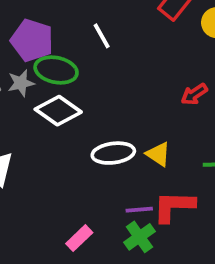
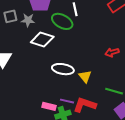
green ellipse: (56, 70) -> (62, 21), moved
white diamond: (58, 111) -> (42, 40), turned -35
pink rectangle: (79, 238) -> (49, 106), moved, turned 40

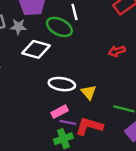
red arrow: (112, 52) -> (117, 51), moved
pink rectangle: (49, 106) -> (60, 112), moved, turned -40

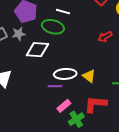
white line: (75, 12) -> (63, 12), turned -48
pink rectangle: (60, 112) -> (64, 106), moved
purple line: (68, 122) -> (55, 86), moved

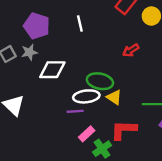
white line: (63, 12) -> (80, 24), turned 64
green ellipse: (53, 27) -> (100, 81), moved

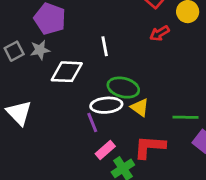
white line: (80, 24) -> (105, 46), moved
red arrow: (131, 50) -> (160, 33), moved
purple line: (75, 111) -> (92, 123), turned 70

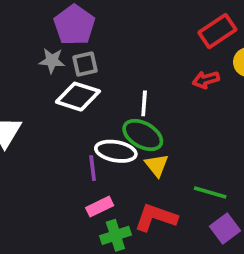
white line: (105, 46) -> (144, 103), moved
gray square: (14, 51) -> (85, 64), moved

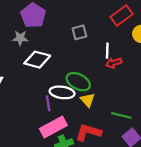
gray square: (85, 64) -> (79, 32), moved
red arrow: (206, 80) -> (114, 63), moved
white line: (144, 103) -> (107, 51), moved
pink rectangle: (100, 207) -> (53, 127), size x1.6

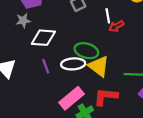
yellow triangle: (88, 100) -> (99, 66), size x1.5
purple line: (48, 103) -> (46, 66), moved

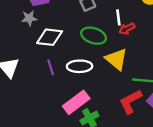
green ellipse: (86, 51) -> (94, 36), moved
yellow triangle: (99, 66) -> (116, 59), moved
red L-shape: (106, 97) -> (131, 102), moved, turned -35

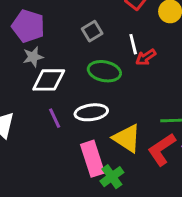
gray star: (29, 18) -> (33, 57), moved
yellow triangle: (116, 59) -> (127, 138), moved
pink rectangle: (76, 102) -> (93, 159), turned -64

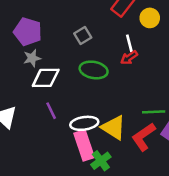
white line: (133, 44) -> (129, 43), moved
white ellipse: (91, 112) -> (84, 123), moved

